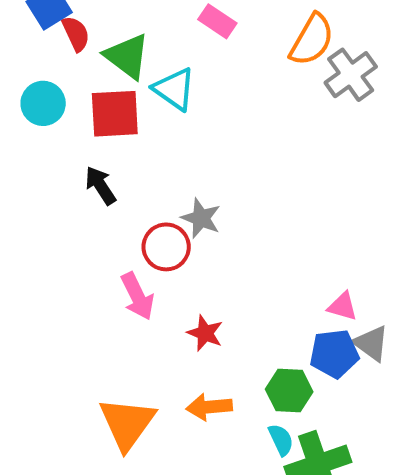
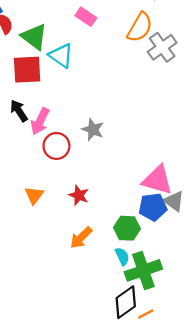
gray star: (201, 218) -> (93, 130), moved
pink arrow: (137, 296) -> (40, 121), moved, turned 52
pink triangle: (342, 306) -> (157, 180), size x1.8
orange arrow: (209, 407) -> (81, 238), turned -40
orange triangle: (127, 423) -> (34, 195), moved, size x0.6

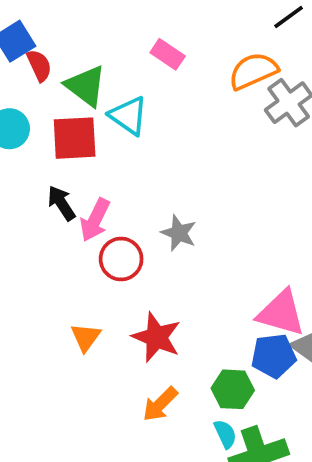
orange semicircle: (140, 27) -> (253, 71), turned -144
red star: (79, 195) -> (156, 337), size x1.5

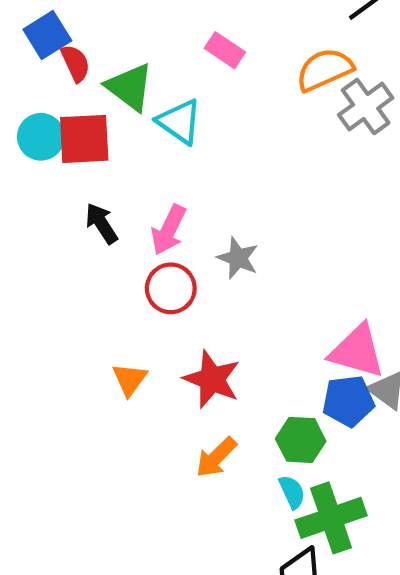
red square: (75, 138) -> (84, 139), moved
pink arrow: (95, 220) -> (169, 230), moved

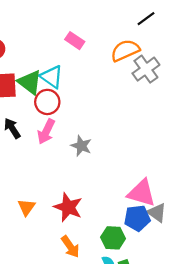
green triangle: (130, 87) -> (30, 82), moved
red circle: (171, 288) -> (47, 102), moved
orange arrow: (216, 457) -> (70, 247), turned -80

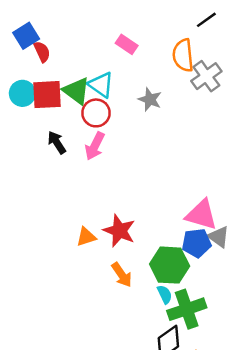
orange semicircle: (125, 50) -> (183, 55), turned -72
gray star: (81, 146) -> (150, 99), moved
orange triangle: (26, 207) -> (86, 237), moved, turned 36
green hexagon: (113, 238) -> (170, 265), size x1.4

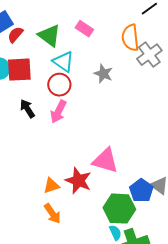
red semicircle: (42, 52) -> (15, 35), turned -114
green triangle: (76, 91) -> (49, 36), moved
pink triangle: (201, 215) -> (105, 161), moved
blue pentagon: (197, 243) -> (141, 191), turned -30
orange arrow: (122, 275) -> (52, 214), moved

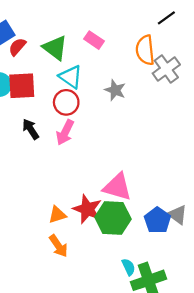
green hexagon: (119, 209) -> (113, 218), moved

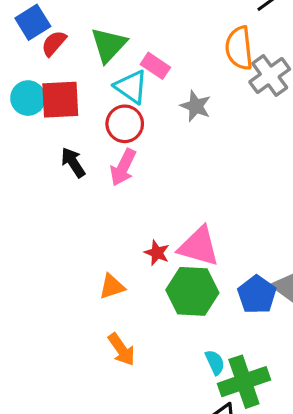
pink rectangle: (94, 40) -> (155, 66), moved
green triangle: (55, 48) -> (109, 45), turned 36
red star: (87, 209) -> (157, 253), moved, size x0.6
orange arrow: (58, 246) -> (121, 349), moved

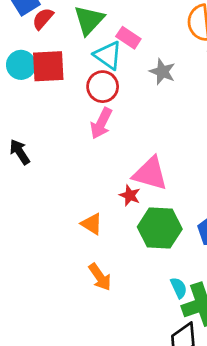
black arrow: (73, 162) -> (20, 152), moved
pink triangle: (199, 246) -> (150, 174), moved
orange triangle: (112, 287) -> (92, 224), turned 50

